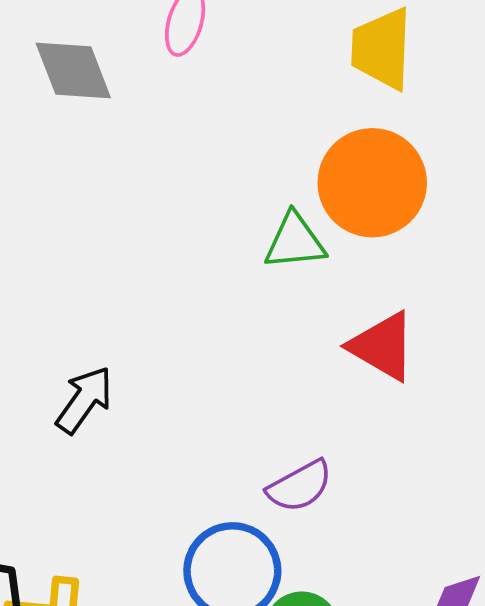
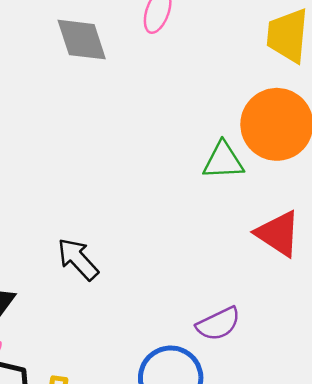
black arrow: (84, 400) -> (78, 259), turned -81

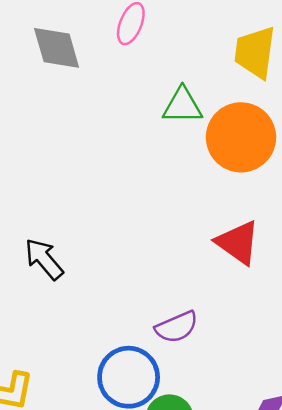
green triangle: (223, 161) -> (182, 106), moved

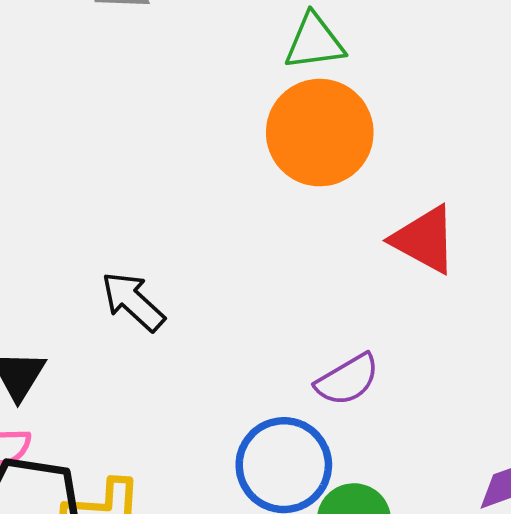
orange circle: (241, 137) -> (320, 133), moved

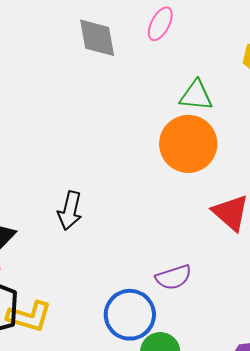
black arrow: (133, 301) -> (70, 211), turned -132

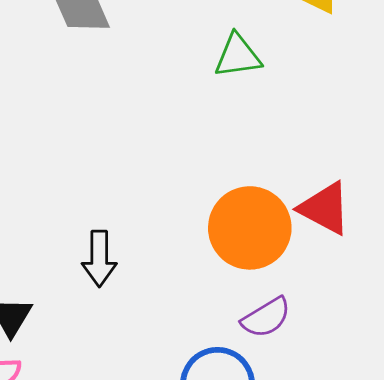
orange circle: (188, 144) -> (250, 228), moved

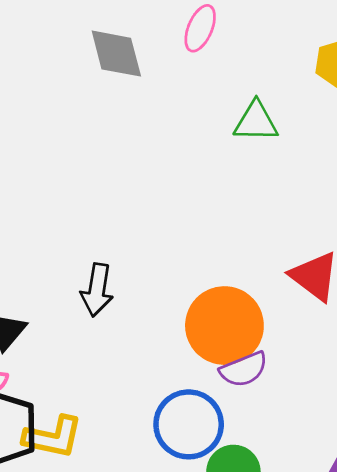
orange circle: (250, 228) -> (224, 326), moved

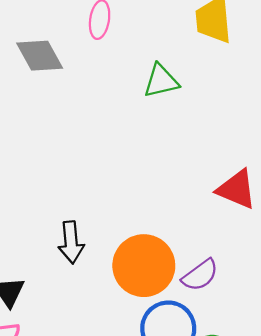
orange circle: (224, 326) -> (144, 266), moved

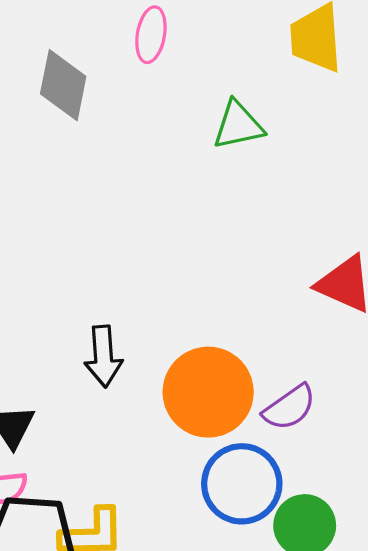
gray diamond: (40, 56) -> (63, 85), turned 39

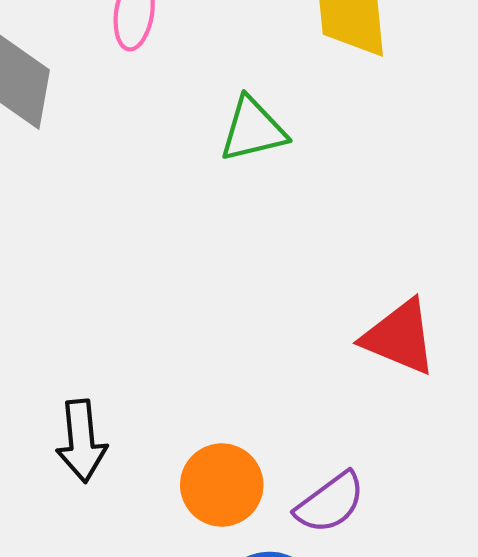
orange circle: (208, 392) -> (222, 485), size x0.7

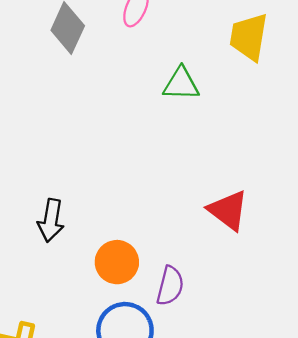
purple semicircle: (330, 503) -> (170, 286), turned -54

